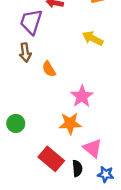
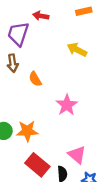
orange star: (70, 123) -> (27, 131), moved

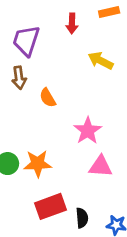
red arrow: (41, 16) -> (72, 23), moved, turned -98
pink triangle: (77, 155) -> (101, 166), moved, turned -36
red rectangle: (37, 165) -> (50, 206), turned -60

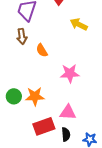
pink star: (88, 131) -> (70, 73), turned 30
pink triangle: (101, 166) -> (68, 112), moved

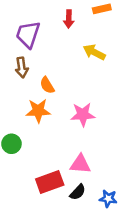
orange star: (35, 96) -> (38, 111), moved
black semicircle: (66, 134) -> (78, 192), turned 48

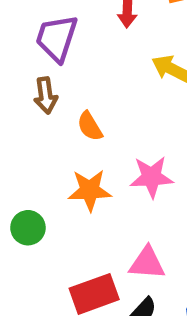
orange star: (38, 111) -> (90, 190), moved

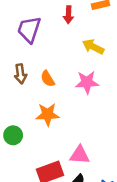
brown arrow: (46, 95) -> (20, 74), moved
pink star: (151, 177) -> (87, 82), moved

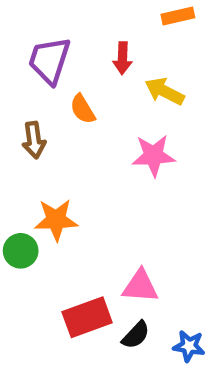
red arrow: (68, 15) -> (123, 58), moved
orange semicircle: (48, 79) -> (83, 109), moved
orange star: (48, 114) -> (56, 220), moved

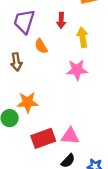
yellow arrow: (165, 91) -> (83, 37), turned 54
red rectangle: (87, 317) -> (43, 138), moved

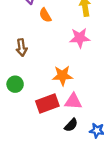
brown arrow: (16, 62) -> (22, 48), moved
orange star: (28, 102) -> (62, 76), moved

